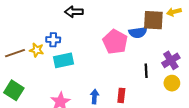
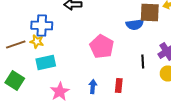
blue cross: (53, 40) -> (42, 26), moved, size x1.5
pink pentagon: (115, 42) -> (102, 46), moved
cyan rectangle: (63, 60) -> (46, 62), moved

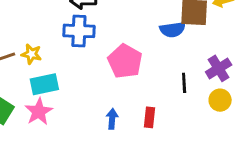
blue cross: (42, 26) -> (79, 31), moved
pink star: (60, 92) -> (39, 112), moved

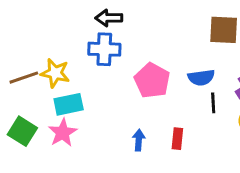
blue semicircle: (173, 30) -> (201, 78), moved
yellow star: (31, 54) -> (55, 73), size x1.4

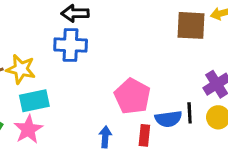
blue semicircle: (201, 78) -> (168, 119), moved
pink pentagon: (152, 81) -> (132, 96), moved
black line: (213, 103) -> (190, 113), moved

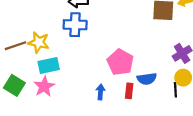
black line: (190, 113) -> (175, 90), moved

